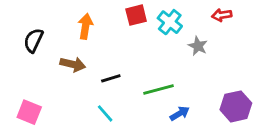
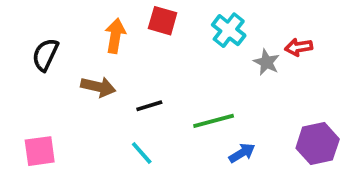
red square: (136, 15) -> (163, 21), moved, turned 30
red arrow: (222, 15) -> (299, 47), moved
pink square: (29, 112) -> (40, 151), turned -30

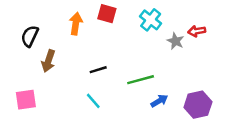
brown arrow: (98, 87) -> (48, 61), moved, turned 95
purple hexagon: (318, 144) -> (198, 105), moved

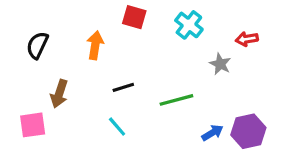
orange arrow: (76, 24) -> (95, 45), moved
gray star: (175, 41) -> (220, 64), moved
brown arrow: (48, 61) -> (59, 94), moved
blue arrow: (159, 101) -> (212, 133), moved

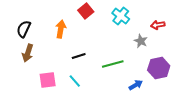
red square: (134, 17) -> (86, 11), turned 35
brown arrow: (59, 94) -> (28, 53), moved
pink square: (33, 125) -> (48, 80), moved
purple hexagon: (248, 131) -> (159, 68), moved

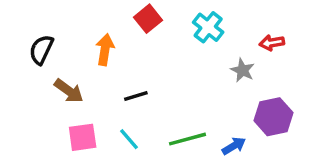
brown arrow: (28, 53) -> (69, 91), moved, turned -72
green line: (113, 64) -> (187, 139), moved

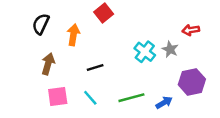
cyan cross: (208, 27) -> (145, 52), moved
black semicircle: (41, 50) -> (41, 24), moved
brown arrow: (69, 91) -> (48, 64), turned -110

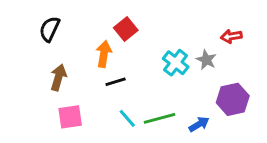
red square: (104, 13) -> (126, 29), moved
orange arrow: (73, 35) -> (104, 54), moved
cyan line: (90, 98) -> (127, 118), moved

